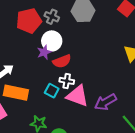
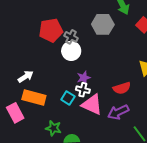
gray cross: (52, 17) -> (71, 37), moved
purple star: (44, 52) -> (84, 78), moved
red semicircle: (62, 61) -> (122, 88), moved

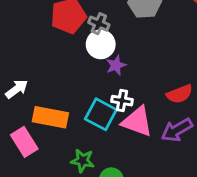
white arrow: (26, 77) -> (17, 89), moved
purple star: (84, 78) -> (116, 65), moved
cyan square: (68, 98) -> (101, 114), size x1.5

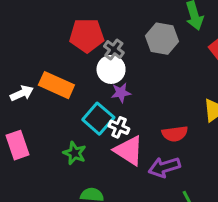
cyan square: (101, 114) -> (98, 119), moved
orange rectangle: (50, 117) -> (56, 85), moved
green star: (83, 161) -> (75, 153), moved

